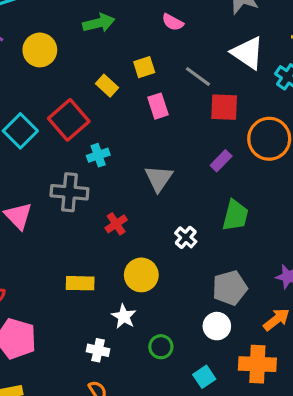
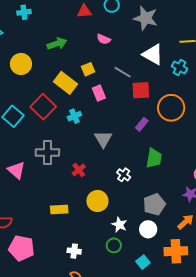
yellow rectangle: (107, 86) -> (65, 83), size x1.6
cyan cross: (98, 155) -> (74, 116), moved
white star: (124, 316) -> (119, 225), moved

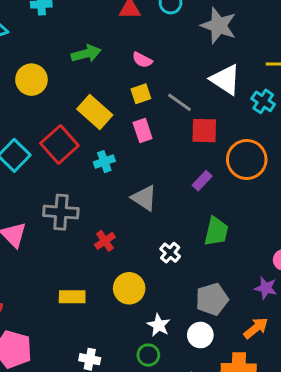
pink semicircle: (104, 39) -> (142, 60), moved
yellow square: (88, 69) -> (141, 94), moved
gray triangle: (103, 139) -> (144, 198), turned -30

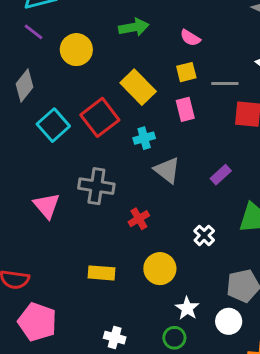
gray line: (179, 102) -> (225, 84), turned -40
purple rectangle: (202, 181) -> (221, 175), moved
gray triangle: (144, 198) -> (167, 170), moved

